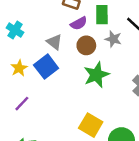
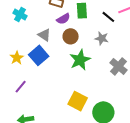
cyan cross: (15, 30) -> (20, 15), moved
gray star: (113, 39) -> (102, 38), moved

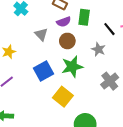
blue square: (39, 55) -> (44, 71), moved
yellow square: (78, 101) -> (63, 97), moved

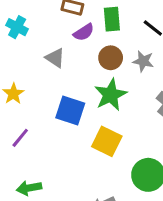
brown circle: (67, 41) -> (111, 58), moved
blue square: (44, 71) -> (70, 110), turned -30

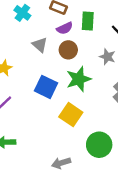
cyan cross: (17, 27) -> (22, 13), moved
brown circle: (111, 58) -> (68, 50), moved

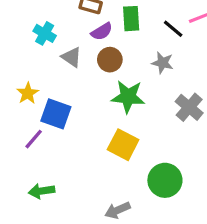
cyan cross: (22, 13) -> (45, 33), moved
green star: (79, 79) -> (128, 97), turned 30
blue square: (46, 87) -> (56, 114), moved

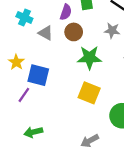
purple semicircle: (102, 31) -> (66, 12), turned -35

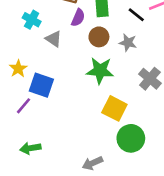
brown circle: (74, 32) -> (99, 37), moved
yellow square: (89, 93) -> (114, 108), moved

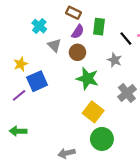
brown circle: (99, 37) -> (77, 52), moved
blue square: (41, 85) -> (37, 81), turned 36

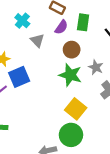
brown circle: (77, 52) -> (72, 50), moved
gray star: (115, 60) -> (96, 67), moved
green circle: (102, 139) -> (71, 135), moved

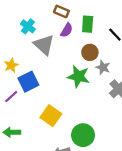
gray triangle: (37, 40) -> (44, 45), size x1.5
brown circle: (72, 50) -> (90, 52), moved
yellow square: (76, 109) -> (51, 116), moved

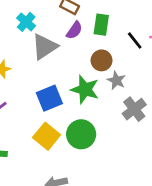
gray triangle: (44, 45) -> (45, 47), turned 40
blue square: (28, 82) -> (49, 98), moved
green circle: (83, 135) -> (81, 134), moved

